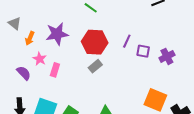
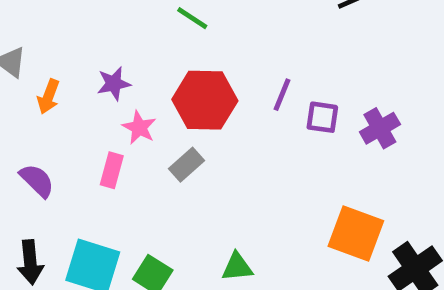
purple star: (57, 34) -> (114, 84), size x0.6
pink star: (40, 59) -> (139, 128), moved
gray rectangle: (95, 66) -> (187, 165), moved

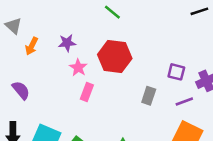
purple line: (282, 95) -> (184, 102), moved, turned 42
gray rectangle: (187, 165) -> (149, 96), moved, turned -36
pink rectangle: (112, 170) -> (87, 92), moved

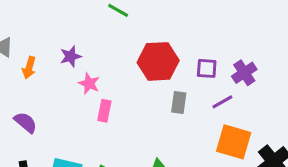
red hexagon: (115, 57) -> (158, 61), moved

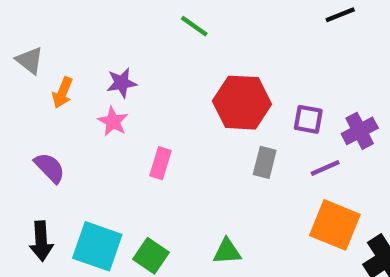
pink star: (89, 84) -> (113, 121), moved

